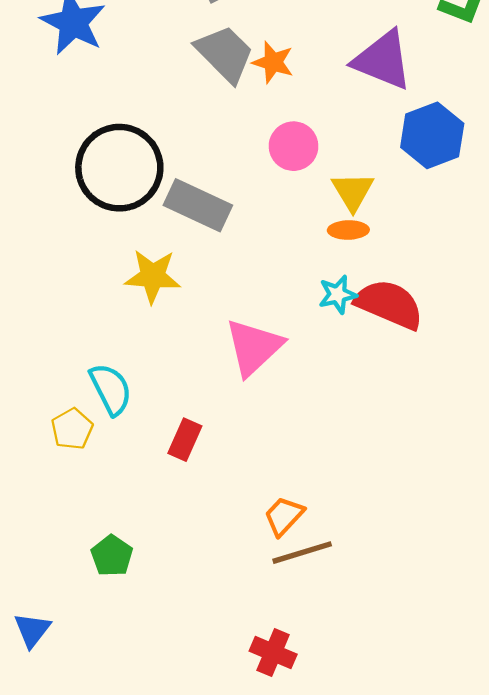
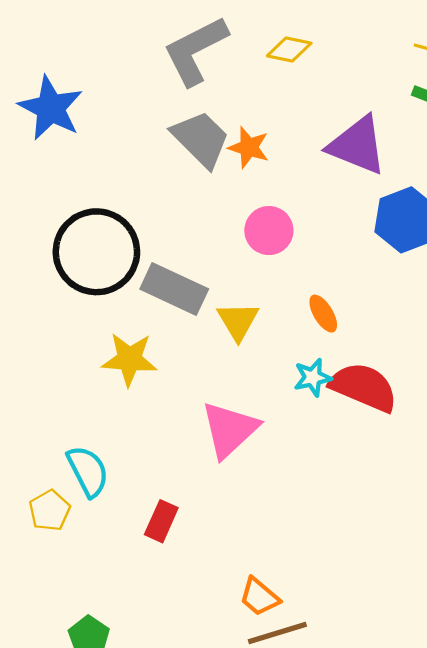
yellow triangle: (353, 191) -> (238, 321), moved
orange ellipse: (348, 230) -> (323, 314), turned 60
orange trapezoid: (284, 516) -> (259, 597), turned -93

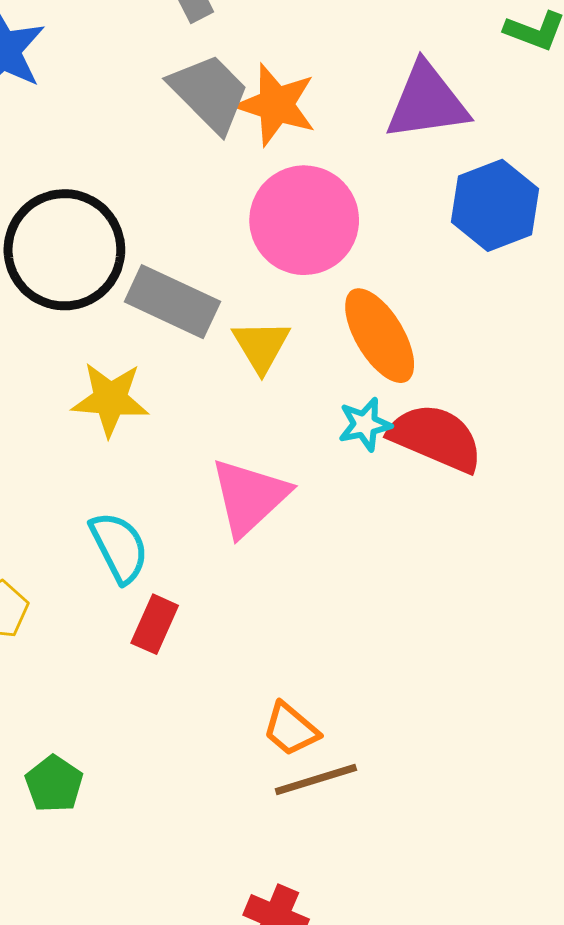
purple triangle: (357, 145) -> (427, 102), turned -30
orange star: (249, 147) -> (276, 105), size x1.4
pink circle: (269, 231) -> (304, 220), size x1.6
orange ellipse: (323, 314) -> (380, 336), size x1.8
cyan semicircle: (88, 471) -> (119, 547), moved

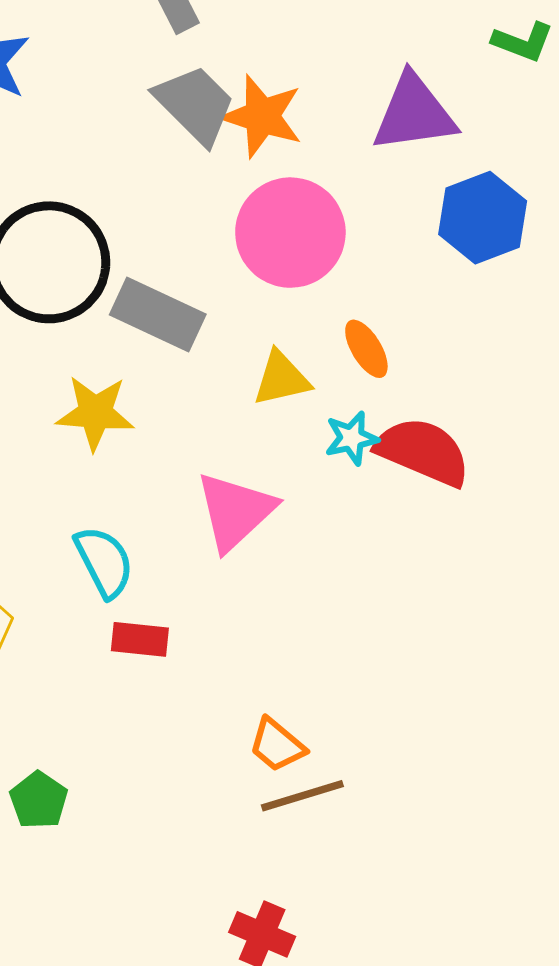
orange ellipse: (380, 336) -> (366, 349), size x0.6
yellow triangle: (261, 346) -> (281, 379), moved, turned 48
red rectangle: (155, 624) -> (140, 639), turned 72

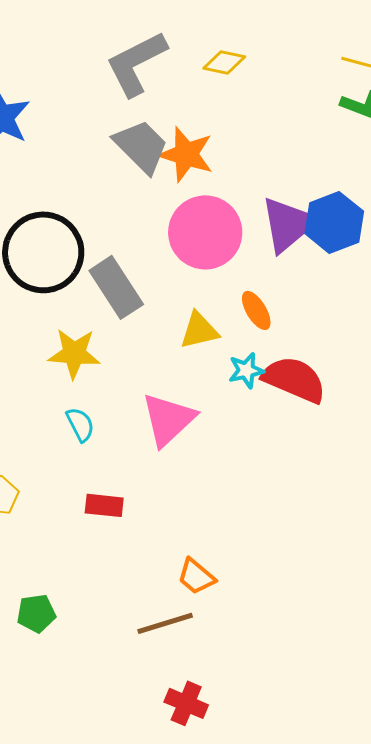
purple triangle: (414, 113) -> (288, 224), moved, turned -32
gray rectangle: (158, 314) -> (116, 287), turned 32
cyan semicircle: (104, 562) -> (80, 424), moved, size x0.7
brown line: (302, 796) -> (165, 623), moved
green pentagon: (39, 800) -> (36, 613), turned 30

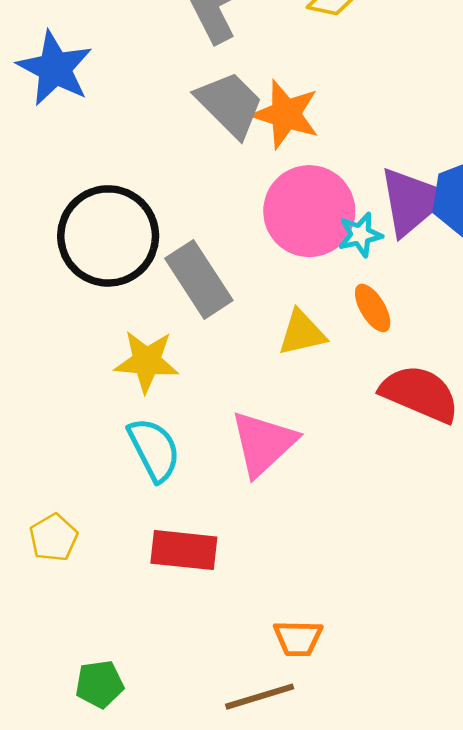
cyan star: (246, 370) -> (360, 235), moved
cyan semicircle: (80, 424) -> (154, 450), size x1.5
red rectangle: (104, 505) -> (184, 550), size x1.4
orange trapezoid: (196, 576) -> (298, 638), turned -39

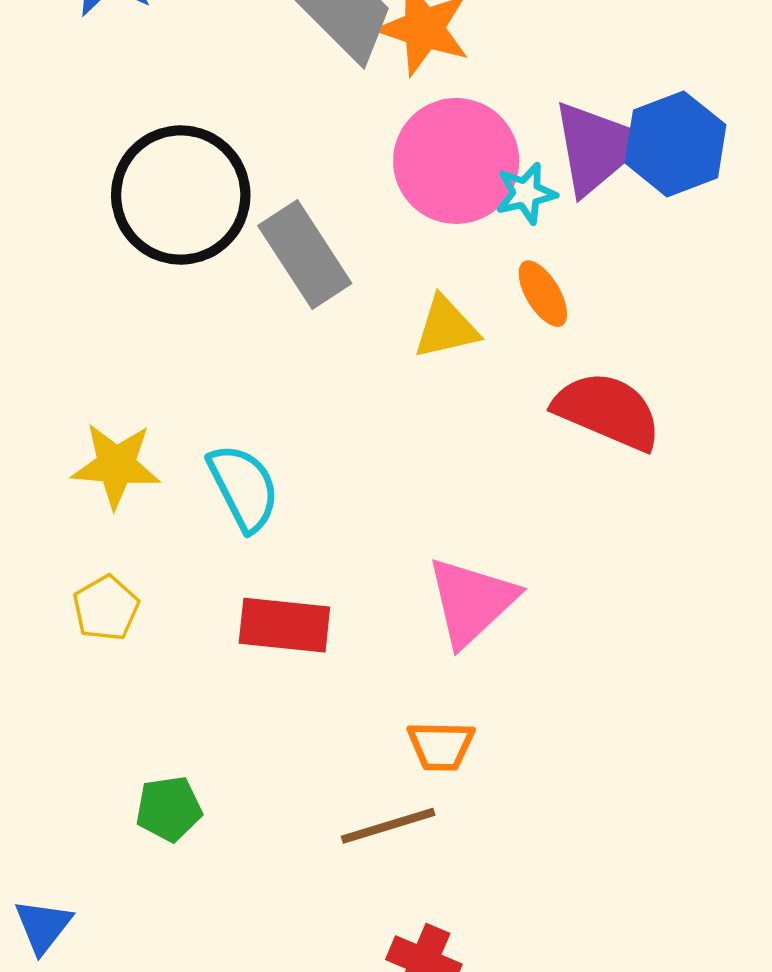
yellow star: (147, 361) -> (116, 465), moved
pink triangle: (263, 443) -> (471, 601), moved

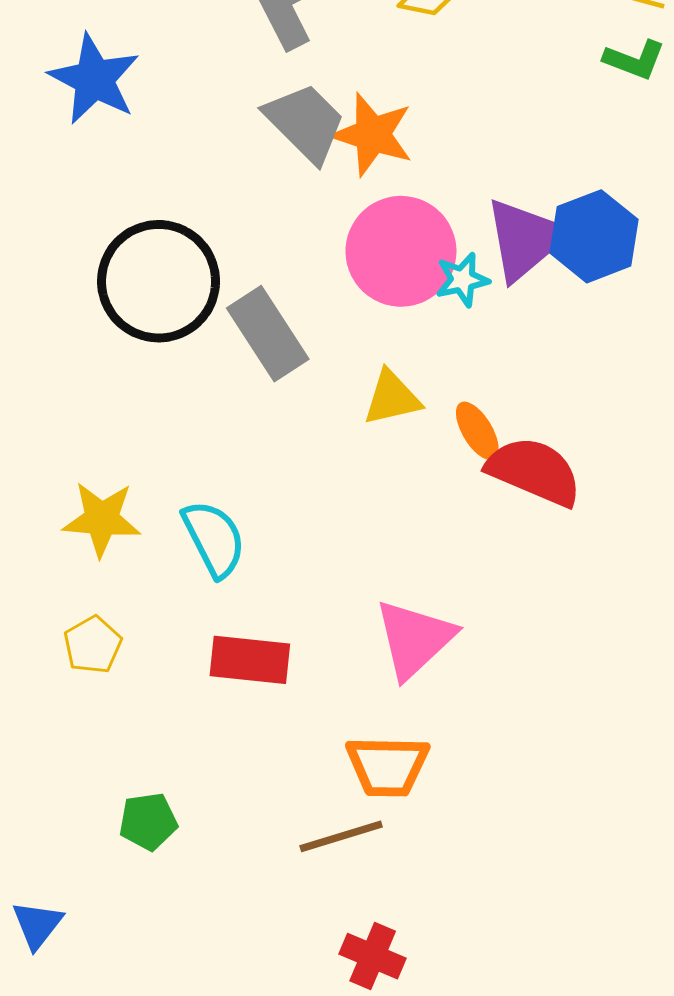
orange ellipse: (543, 294) -> (477, 431), moved
orange trapezoid: (441, 746) -> (388, 766), size x1.4

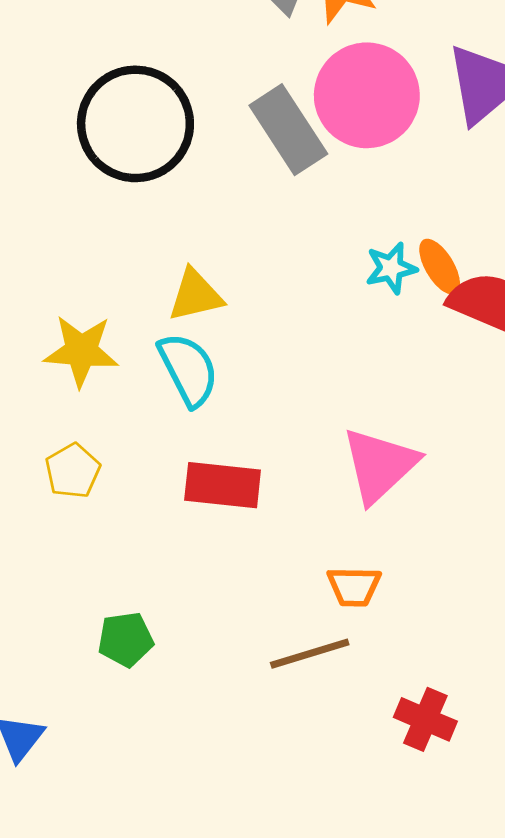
cyan star: (462, 280) -> (391, 268), moved
gray rectangle: (268, 334) -> (288, 130), moved
yellow triangle: (392, 398) -> (195, 295), moved
orange trapezoid: (388, 766) -> (354, 587), size x0.7
red cross: (373, 956) -> (425, 719), moved

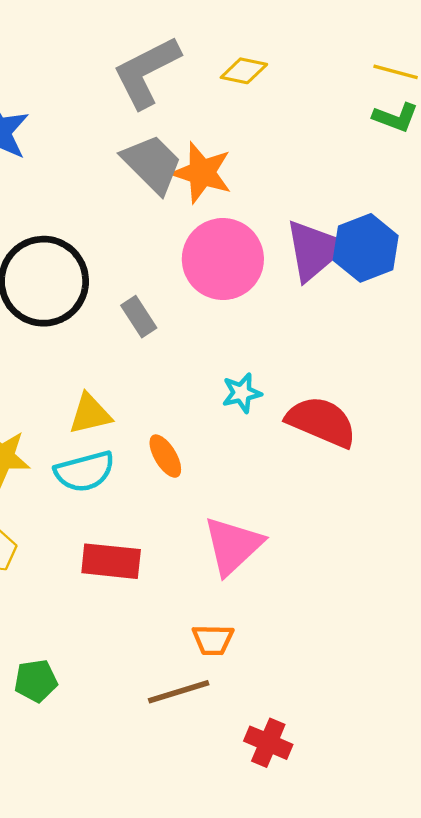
gray rectangle: (288, 130) -> (139, 317), moved, size x0.6
orange ellipse: (440, 267) -> (165, 456), moved
cyan semicircle: (188, 369) -> (85, 472), turned 102

